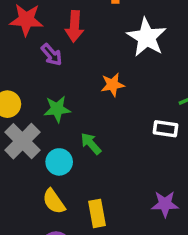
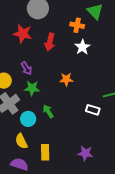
white star: (147, 37) -> (82, 47), moved, size x0.7
purple arrow: (52, 55) -> (26, 68), moved

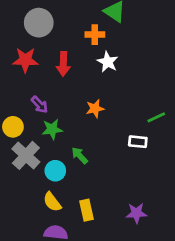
purple star: (85, 153) -> (136, 213), moved

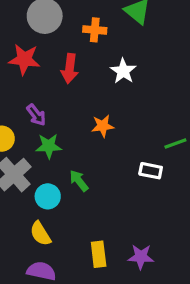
orange cross: (95, 35) -> (95, 30), moved
yellow rectangle: (86, 210) -> (99, 254), moved

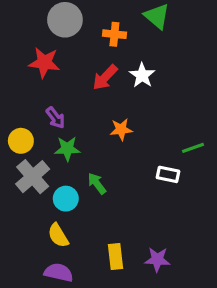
red arrow: (70, 68) -> (105, 77), moved, turned 36

